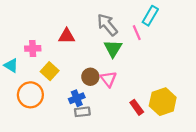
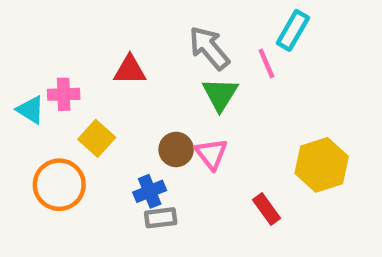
cyan triangle: (11, 65) -> (31, 110), moved
yellow hexagon: (163, 102) -> (322, 165), moved

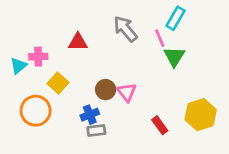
green triangle: (220, 94) -> (174, 57), moved
cyan triangle: (31, 110) -> (18, 66), turned 48
yellow hexagon: (322, 165) -> (201, 115), moved

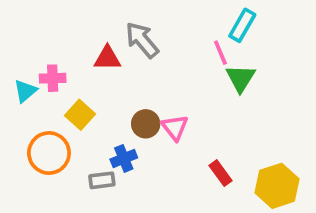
gray arrow: (125, 29) -> (142, 40), moved
yellow hexagon: (201, 115) -> (277, 186), moved
gray rectangle: (96, 130) -> (102, 180), moved

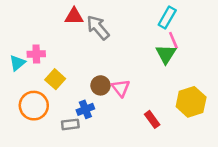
pink line: (220, 53) -> (173, 40), moved
red triangle: (107, 58) -> (74, 16), moved
yellow hexagon: (277, 186) -> (191, 102), moved

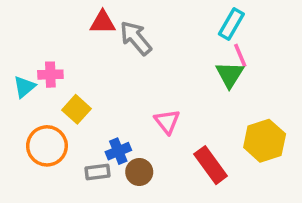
brown circle: (100, 85) -> (139, 172), moved
red rectangle: (152, 119) -> (211, 165), size x1.5

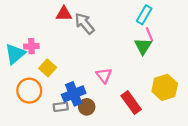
cyan triangle: (24, 87) -> (15, 54), size x1.5
blue cross: (118, 151) -> (74, 94), size x1.5

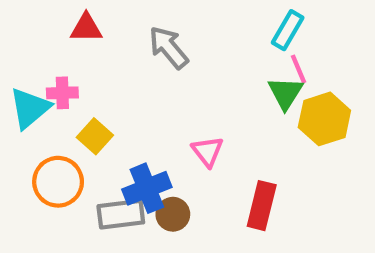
red triangle: (64, 14) -> (86, 28), moved
yellow hexagon: (165, 87) -> (324, 119), moved
red rectangle: (131, 103) -> (262, 206), turned 50
gray rectangle: (61, 107) -> (121, 214), size x1.5

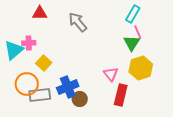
yellow hexagon: (324, 119) -> (141, 68), moved
pink triangle: (207, 151) -> (111, 74), moved
gray rectangle: (121, 214) -> (40, 95), moved

